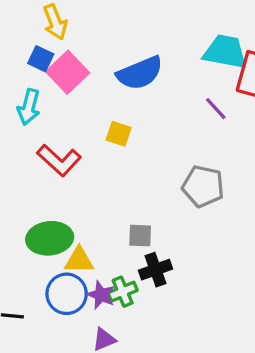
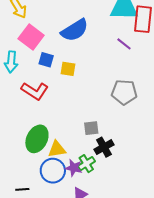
blue square: (41, 59) -> (46, 60), moved
green ellipse: (50, 238) -> (37, 139), turned -48

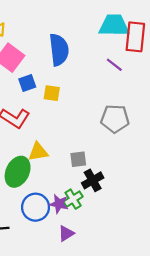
blue semicircle: (75, 30) -> (59, 50), turned -64
blue square: (46, 60) -> (27, 83), turned -35
yellow triangle: (57, 149) -> (38, 152), moved

